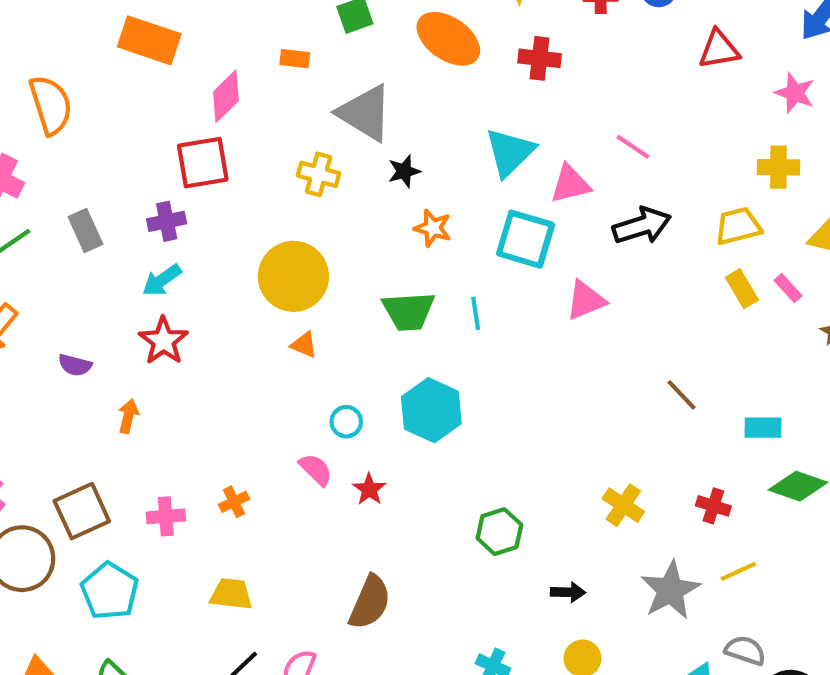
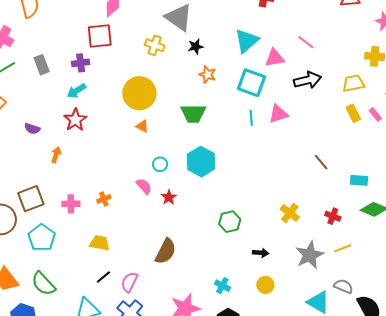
cyan line: (476, 313) -> (251, 118), moved

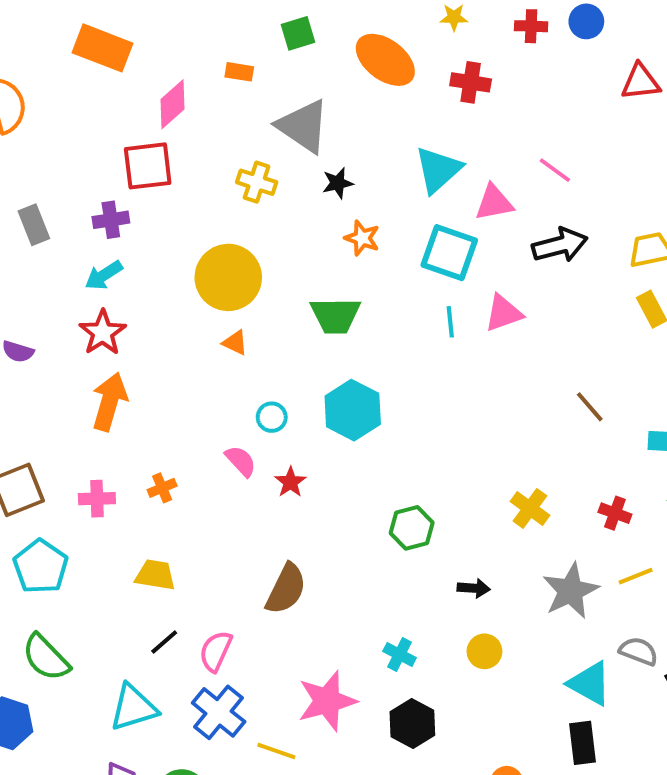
orange arrow: (56, 155) -> (109, 402), moved, size x1.8

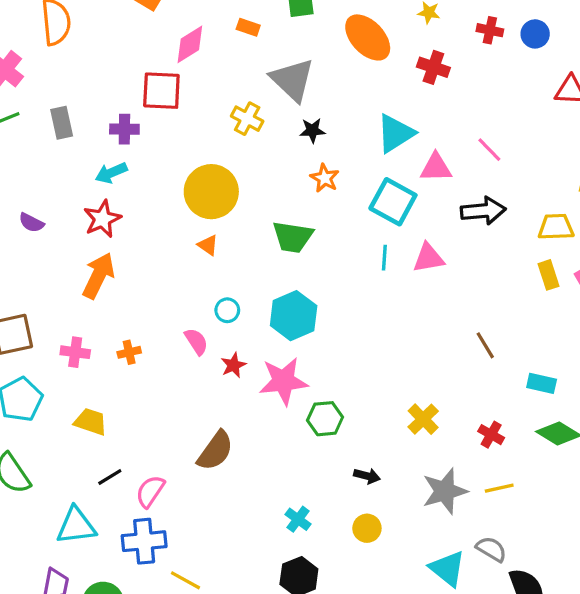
yellow trapezoid: (155, 575) -> (91, 422), moved
pink star: (327, 701) -> (283, 381), moved
blue cross: (219, 712) -> (144, 541), turned 36

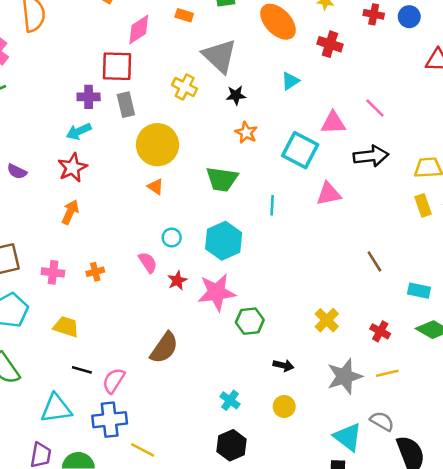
gray rectangle: (62, 123) -> (126, 105), moved
cyan triangle: (395, 133) -> (290, 81), moved, size x0.6
cyan line: (384, 258) -> (272, 205), moved
orange arrow: (98, 276) -> (70, 212), size x0.7
black line: (110, 477) -> (82, 370), turned 48

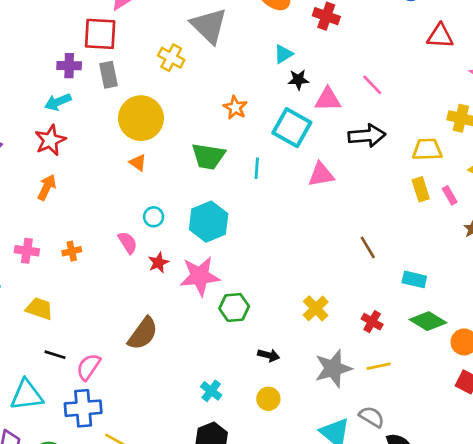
black star: (236, 95) -> (298, 80), moved
cyan line: (272, 205) -> (257, 168), moved

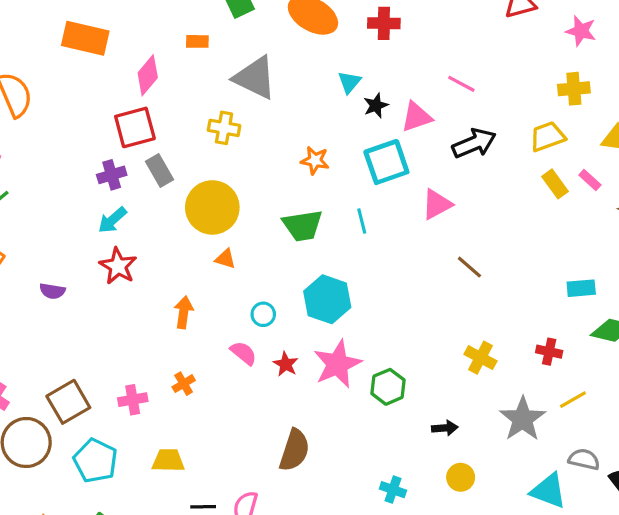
cyan square: (292, 128) -> (386, 162), turned -30
orange arrow: (47, 187) -> (184, 312), moved
brown line: (368, 247) -> (469, 267), moved

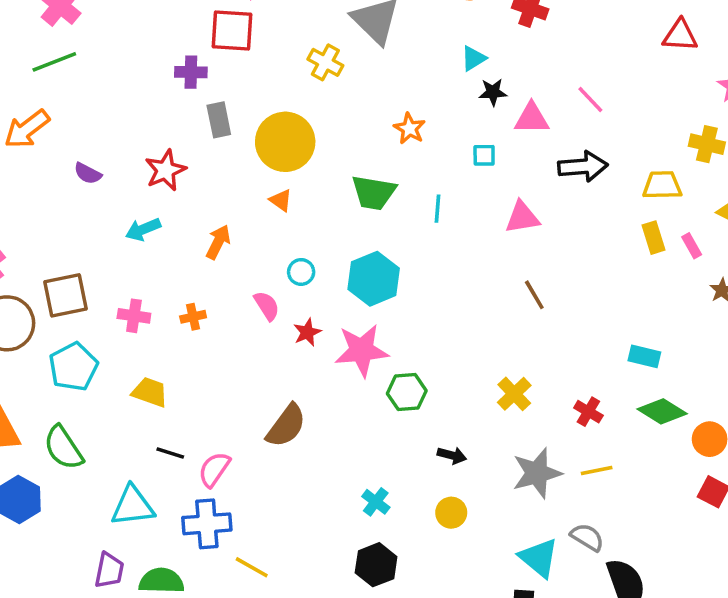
cyan square: (386, 162) -> (484, 155), size x0.5
gray rectangle: (160, 170) -> (219, 120), moved
cyan arrow: (112, 220) -> (143, 229), moved

